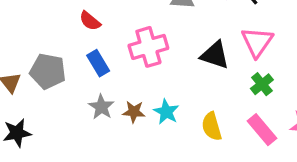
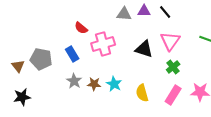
red semicircle: (90, 21) -> (81, 28), moved
pink rectangle: (262, 130) -> (173, 95), turned 72

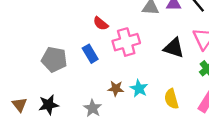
brown triangle: (18, 66) -> (20, 105), moved
gray star: (74, 81) -> (93, 108), moved
black star: (22, 97) -> (48, 105), moved

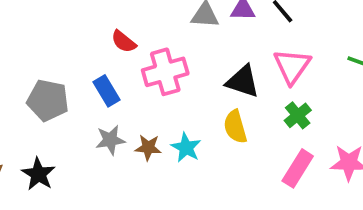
yellow semicircle: (171, 99) -> (235, 127), moved
black star: (48, 105) -> (38, 174), turned -30
gray star: (93, 108) -> (110, 140), moved, turned 30

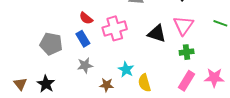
red semicircle: (124, 42) -> (86, 18), moved
green cross: (298, 115) -> (187, 52), turned 32
yellow semicircle: (235, 127) -> (144, 83), moved
brown star: (148, 148) -> (106, 85), moved

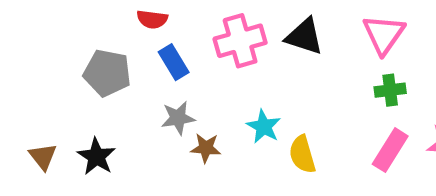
red semicircle: (86, 18) -> (152, 19), moved, turned -32
black triangle: (157, 34) -> (304, 36), moved
brown star: (106, 85) -> (206, 148), moved

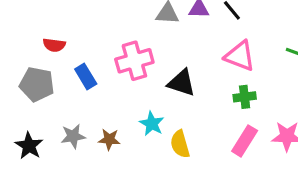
red semicircle: (152, 19) -> (54, 45), moved
pink triangle: (384, 34) -> (240, 56), turned -44
black triangle: (304, 36) -> (182, 83), moved
gray star: (178, 118) -> (73, 136), moved

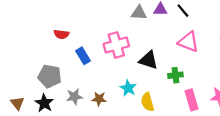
gray pentagon: (37, 84) -> (50, 76), moved
green cross: (245, 97) -> (175, 75), moved
pink rectangle: (245, 141) -> (192, 100), turned -48

